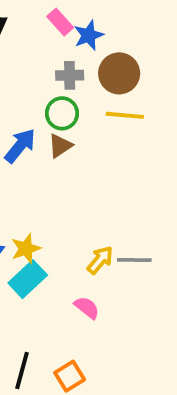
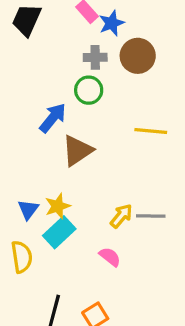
yellow line: (125, 115) -> (151, 131), moved
brown triangle: (60, 146) -> (77, 151), moved, size x1.5

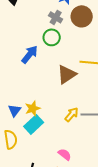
gray cross: (95, 57) -> (56, 17), turned 32
brown triangle: (77, 151) -> (67, 74), moved
pink semicircle: (110, 257) -> (65, 154), moved

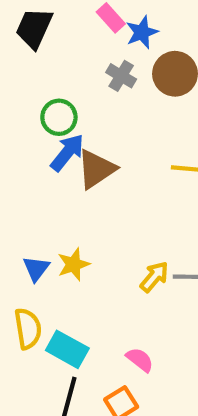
green circle: (52, 37) -> (59, 117), moved
brown triangle: (67, 74) -> (96, 169), moved
cyan rectangle: (34, 124) -> (67, 349), moved, turned 72

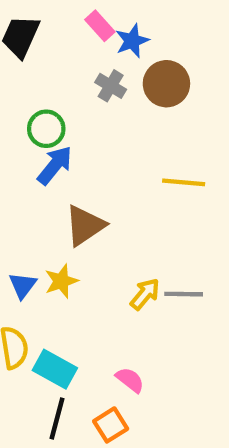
brown triangle: (96, 169) -> (85, 225), moved

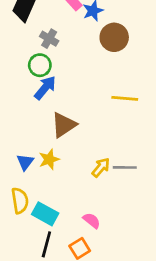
gray cross: (111, 86) -> (49, 39), moved

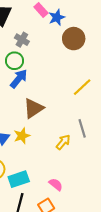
yellow line: (125, 98) -> (82, 87), turned -48
gray line: (125, 167) -> (82, 128), moved, turned 72
cyan rectangle: (45, 214) -> (19, 179), turned -48

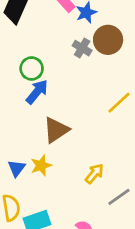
gray cross: (22, 40) -> (82, 48), moved
gray line: (82, 128) -> (119, 197), moved, turned 72

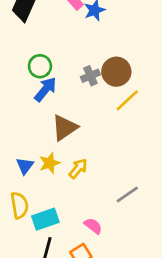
brown circle: (108, 40) -> (116, 72), moved
gray cross: (82, 48) -> (90, 76), moved, turned 36
yellow arrow: (94, 174) -> (78, 169), moved

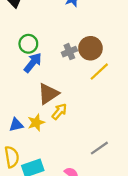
blue triangle: (25, 166) -> (16, 125), turned 40
yellow arrow: (78, 169) -> (59, 111), moved

